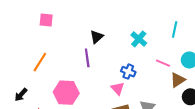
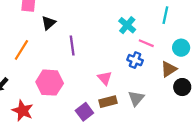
black triangle: (97, 37) -> (48, 23), moved
pink line: (163, 63) -> (146, 43), moved
blue cross: (128, 72) -> (135, 60), moved

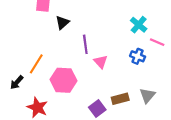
orange line: (21, 50) -> (36, 64), moved
blue cross: (135, 60) -> (138, 56), moved
pink triangle: (105, 78) -> (101, 62), moved

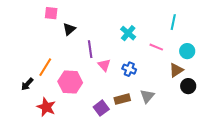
cyan cross: (139, 25) -> (128, 33), moved
blue cross: (138, 56) -> (129, 69), moved

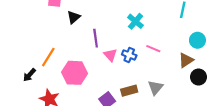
pink line: (156, 47) -> (153, 49), moved
blue cross: (129, 69) -> (129, 55), moved

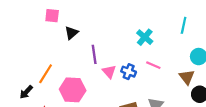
cyan cross: (135, 21) -> (145, 37), moved
brown triangle: (186, 60) -> (187, 77), turned -35

